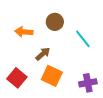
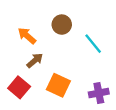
orange arrow: (24, 32) -> (27, 36), turned 36
brown arrow: (43, 54) -> (35, 60), moved

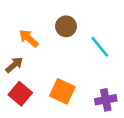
brown arrow: (35, 60) -> (14, 65), moved

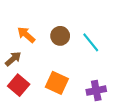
brown circle: (66, 26) -> (60, 36), moved

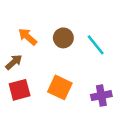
red square: (19, 85) -> (20, 90), turned 35

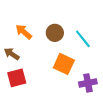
brown arrow: (14, 62) -> (12, 54), turned -105
orange square: (60, 87) -> (64, 64), moved

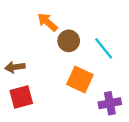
orange arrow: (24, 32) -> (47, 22), moved
brown arrow: (12, 54) -> (15, 67), turned -42

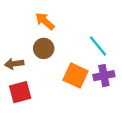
brown circle: (69, 41) -> (44, 48), moved
purple cross: (110, 103) -> (104, 76), moved

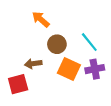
brown circle: (44, 48) -> (57, 44), moved
brown arrow: (14, 64) -> (33, 64), moved

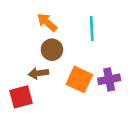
cyan line: (89, 42) -> (92, 29), moved, turned 36
brown circle: (57, 44) -> (52, 50), moved

